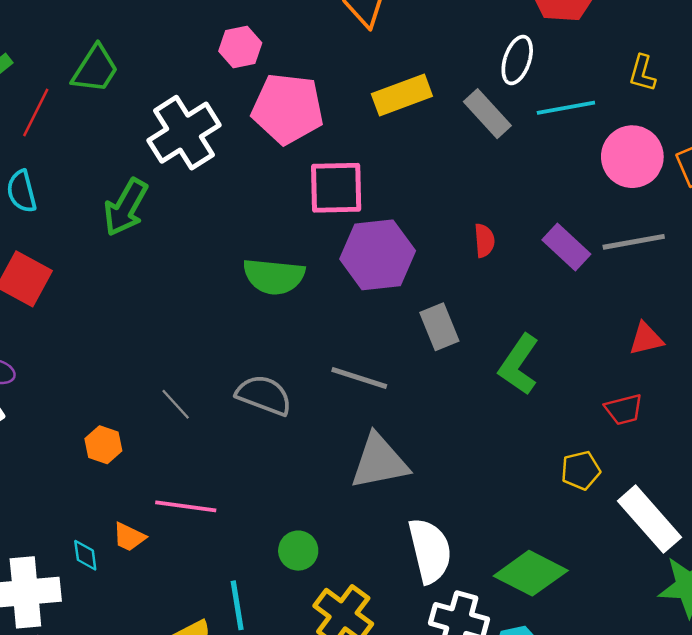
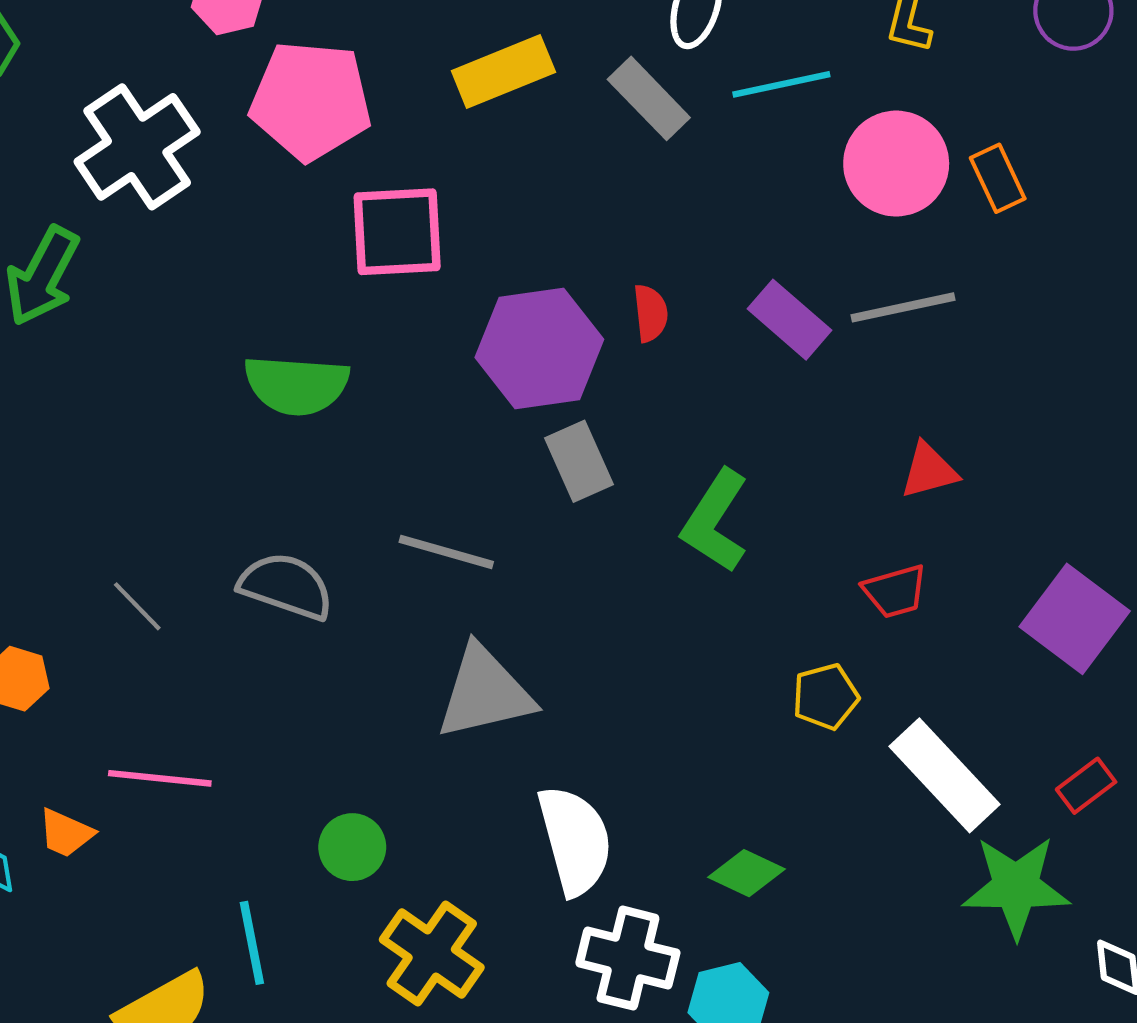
purple hexagon: (378, 255) -> (539, 348), moved
green diamond: (531, 573) -> (746, 873), size x0.6

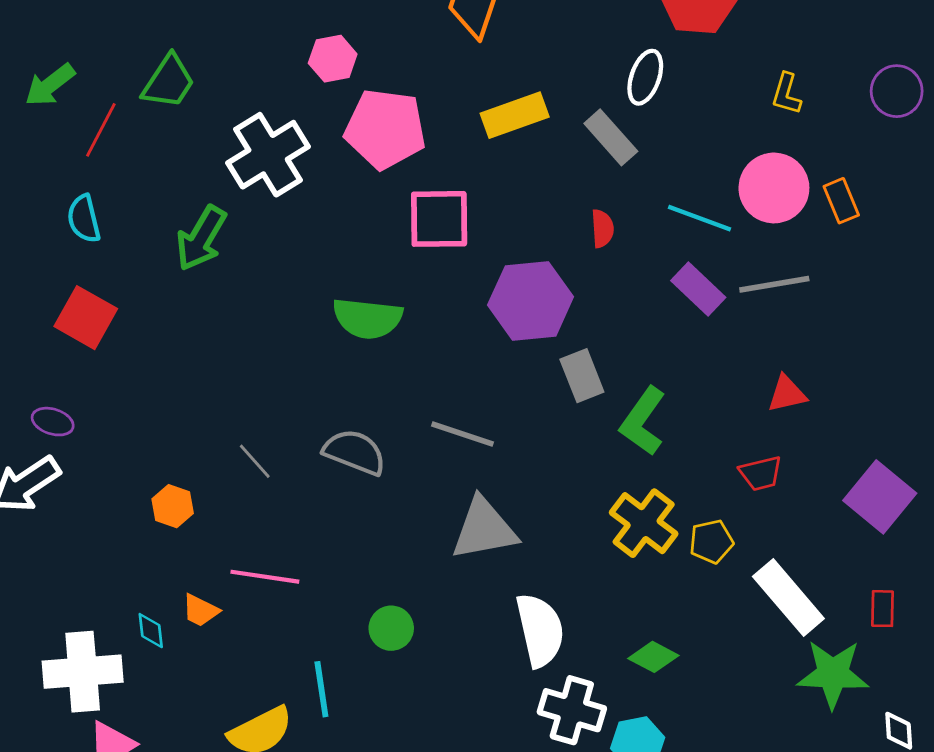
cyan line: (781, 84) -> (699, 218), moved, turned 30
red semicircle: (650, 313) -> (602, 228), moved
gray rectangle: (579, 461) -> (582, 376), moved
red rectangle: (1086, 786) -> (882, 609), turned -54
yellow cross: (432, 953) -> (644, 523), moved

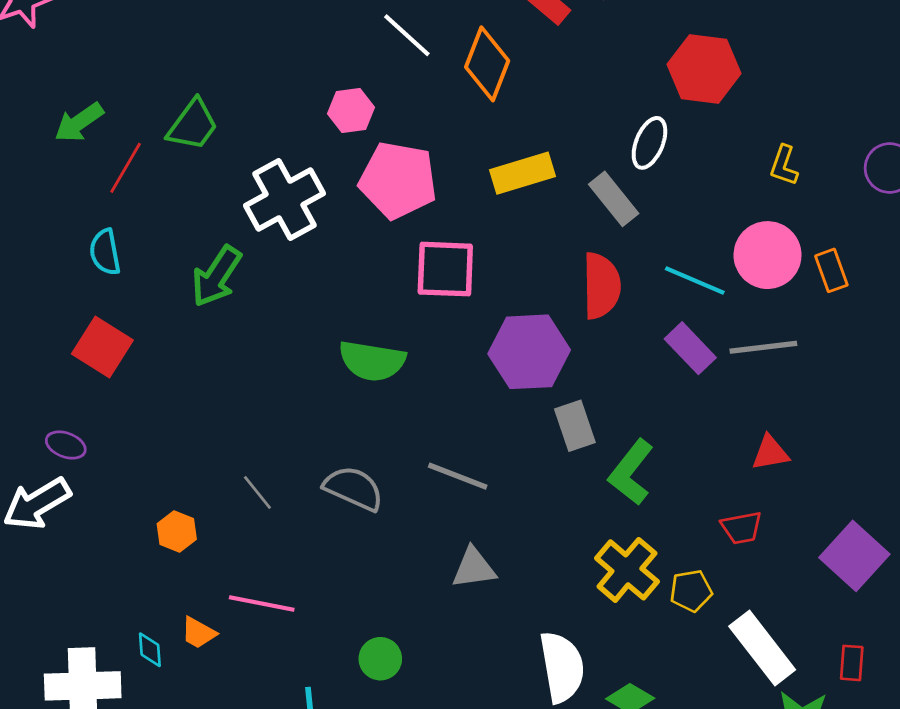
red semicircle: (602, 228) -> (601, 286), size x1.8
gray triangle: (484, 529) -> (474, 568), size x0.7
white semicircle: (540, 630) -> (562, 667), moved

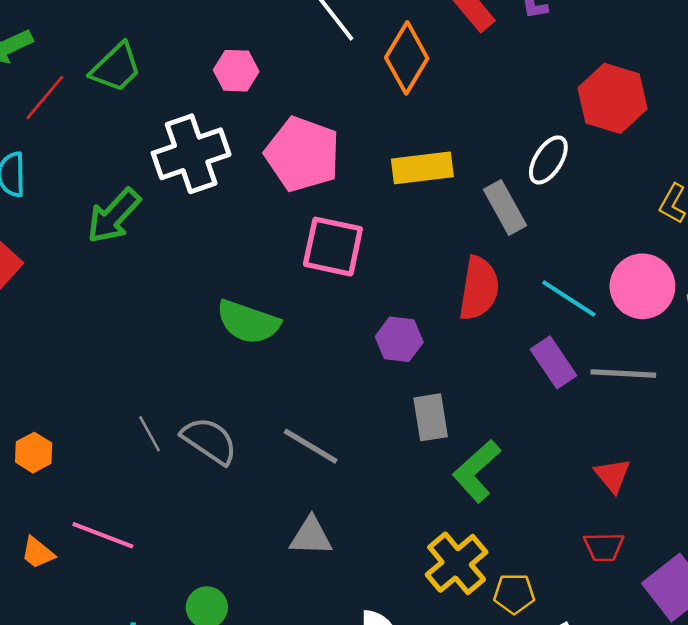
pink hexagon: (351, 110) -> (236, 71), moved
purple hexagon: (529, 352) -> (399, 339), size x0.6
red triangle: (770, 453) -> (613, 475), turned 51
gray line: (257, 492) -> (149, 434), moved
red trapezoid: (742, 528) -> (604, 547), moved

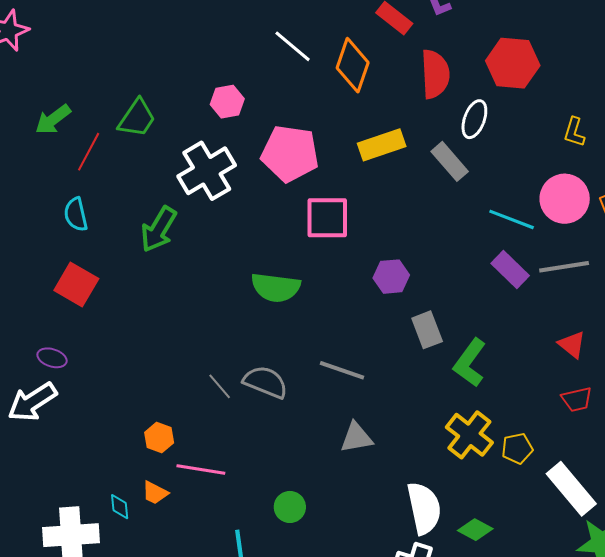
red semicircle: (479, 288) -> (435, 74), moved
orange hexagon: (34, 453) -> (159, 438), moved

